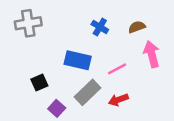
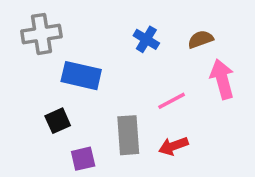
blue rectangle: (78, 60) -> (81, 76), moved
gray rectangle: (87, 92) -> (128, 135), turned -50
purple square: (57, 108) -> (83, 159), turned 35

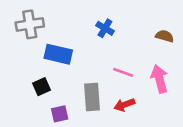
brown semicircle: (201, 39) -> (165, 36), moved, turned 36
pink arrow: (222, 79) -> (159, 79), moved
pink line: (172, 101) -> (123, 72), turned 48

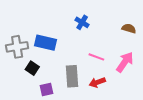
gray cross: (30, 24) -> (17, 47), moved
pink arrow: (159, 79) -> (125, 62), turned 50
black square: (41, 87) -> (32, 68), turned -32

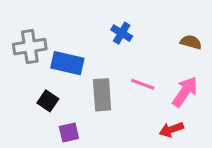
gray cross: (17, 47) -> (30, 47), moved
gray rectangle: (72, 76) -> (102, 95), moved
red arrow: (97, 82) -> (171, 129), moved

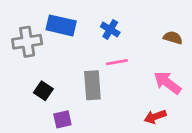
blue rectangle: (67, 63) -> (61, 25), moved
pink line: (143, 84) -> (117, 62), moved, turned -30
pink arrow: (185, 92) -> (167, 83), turned -88

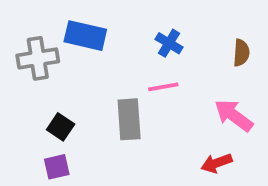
blue cross: (110, 29) -> (169, 43), moved
brown semicircle: (173, 38) -> (241, 53), turned 78
purple square: (62, 119) -> (57, 167), moved

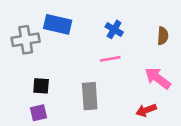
gray rectangle: (129, 119) -> (90, 96), moved
black square: (61, 127) -> (41, 86), turned -30

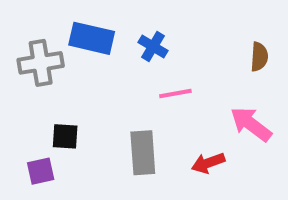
blue cross: (114, 29) -> (153, 47), moved
red arrow: (146, 110) -> (208, 163), moved
purple square: (38, 113) -> (41, 171), moved

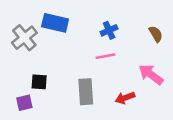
blue cross: (153, 47) -> (109, 30), moved, turned 35
brown semicircle: (259, 57) -> (156, 34), turned -35
gray cross: (41, 63) -> (24, 38), turned -30

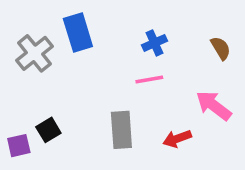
blue rectangle: (55, 23) -> (78, 32), turned 60
black square: (39, 82) -> (48, 130), moved, turned -35
purple square: (24, 103) -> (19, 146), moved

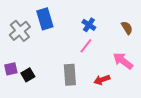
blue cross: (155, 43) -> (89, 25), turned -32
pink line: (149, 79) -> (86, 46), turned -42
purple square: (19, 146) -> (11, 69), moved

